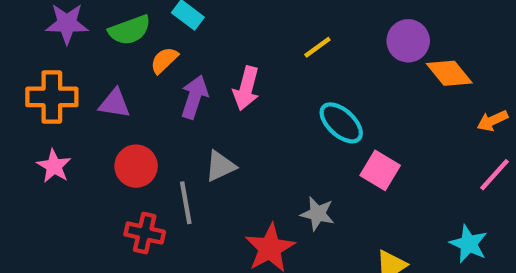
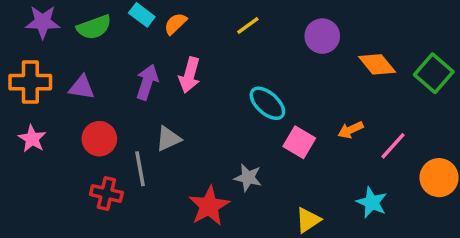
yellow line: (317, 47) -> (248, 25), moved
orange semicircle: (164, 60) -> (175, 24), moved
orange diamond: (449, 73) -> (377, 64), moved
orange arrow: (492, 121) -> (351, 130), moved

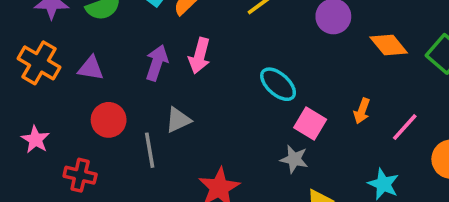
orange cross: (30, 82) -> (39, 63), turned 30
orange arrow: (351, 130) -> (362, 111), turned -45
pink star: (32, 139) -> (35, 140), moved
gray star: (248, 178) -> (294, 159), moved
red cross: (106, 194) -> (80, 175), moved

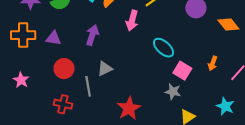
pink arrow: (200, 56) -> (132, 20), moved
orange cross: (39, 63) -> (23, 35), turned -30
red cross: (80, 175) -> (63, 104), moved

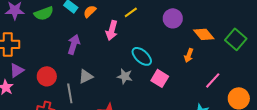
purple triangle: (54, 38) -> (17, 70), moved, turned -42
orange arrow: (213, 63) -> (189, 55), moved
gray star: (173, 92) -> (125, 76), moved

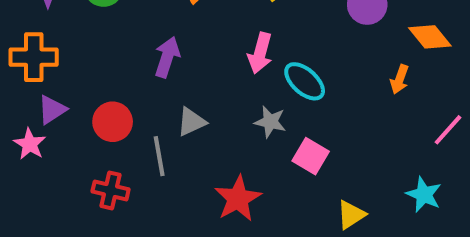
pink arrow: (112, 30) -> (260, 53), moved
pink square: (160, 78) -> (311, 156), moved

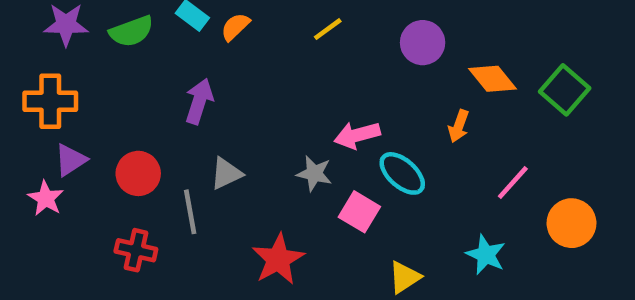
pink arrow: (260, 53) -> (357, 135), moved, turned 60
cyan ellipse: (305, 81) -> (402, 173), moved

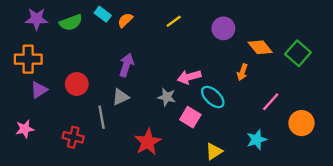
purple arrow: (199, 101) -> (126, 65), moved
red circle: (138, 173) -> (77, 84), moved
pink star: (46, 198) -> (25, 129), moved, turned 30
cyan star: (486, 255) -> (257, 140), turned 30

